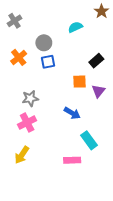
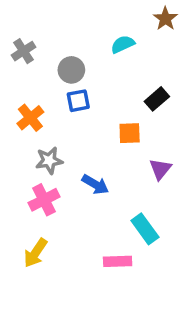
gray cross: (15, 21) -> (24, 51), moved
orange cross: (19, 57) -> (30, 118), moved
purple triangle: (98, 91) -> (160, 169), moved
blue arrow: (72, 113) -> (95, 184), moved

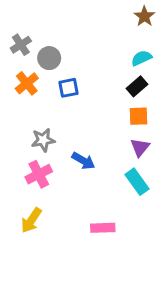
cyan semicircle: (123, 44) -> (141, 58), moved
gray circle: (71, 70) -> (49, 58), moved
orange cross: (30, 118) -> (27, 83), moved
orange square: (130, 133) -> (138, 116), moved
cyan rectangle: (145, 229) -> (137, 182), moved

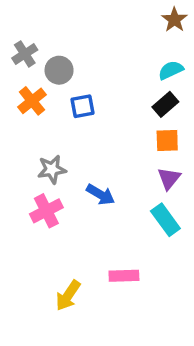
yellow arrow: (31, 220) -> (68, 296), moved

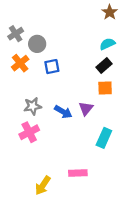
purple triangle: (169, 178) -> (86, 108), moved
blue arrow: (100, 195) -> (63, 112), moved
cyan rectangle: (165, 220) -> (104, 138), turned 60

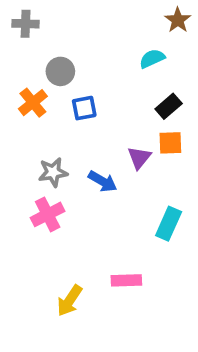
gray cross: (16, 34) -> (26, 24), moved, turned 35
cyan semicircle: (107, 44) -> (152, 59), moved
purple triangle: (86, 108) -> (139, 158), moved

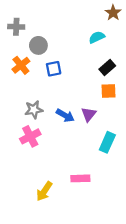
gray cross: (26, 24) -> (16, 27), moved
purple triangle: (139, 158) -> (89, 114), moved

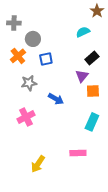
orange square: (108, 91) -> (93, 91), moved
gray star: (34, 110) -> (29, 83), moved
purple triangle: (89, 114) -> (82, 76), moved
pink rectangle: (80, 178) -> (78, 153), moved

